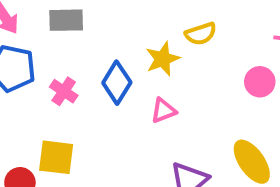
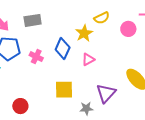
pink circle: (260, 82) -> (128, 29), moved
yellow square: (56, 157) -> (64, 90), moved

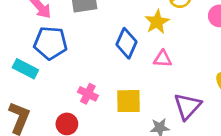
pink cross: (36, 57) -> (88, 94), moved
pink triangle: (88, 59) -> (163, 59), turned 32

